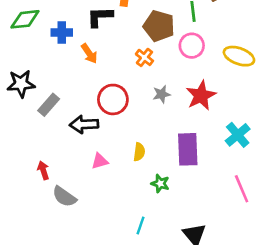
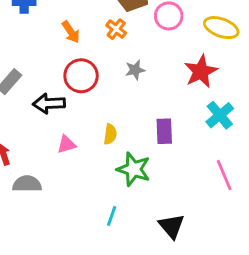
orange arrow: (89, 53) -> (71, 32), moved
red star: (201, 96) -> (201, 71), moved
purple rectangle: (188, 149) -> (164, 131), size x0.7
green star: (160, 183) -> (134, 169), size x1.6
gray semicircle: (64, 197) -> (27, 184), turned 145

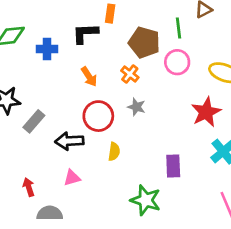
gray star: (135, 70) -> (136, 107), moved, turned 30
yellow semicircle: (110, 134) -> (114, 152), moved
pink triangle: (66, 144) -> (72, 178), moved

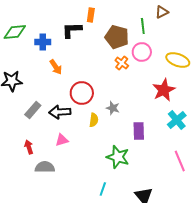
orange cross: (130, 74) -> (122, 63), moved
orange arrow: (89, 77) -> (56, 67), moved
gray star: (136, 107) -> (113, 108), moved
gray rectangle: (34, 121) -> (33, 110), moved

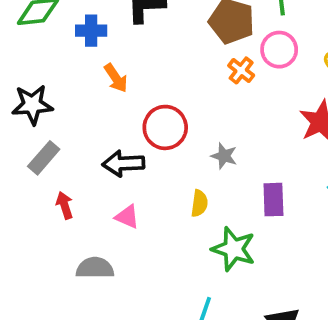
gray rectangle: (33, 110) -> (44, 158), moved
yellow semicircle: (94, 120) -> (199, 203), moved
pink triangle: (62, 140) -> (127, 217), turned 40
red arrow: (29, 147) -> (65, 205), moved

